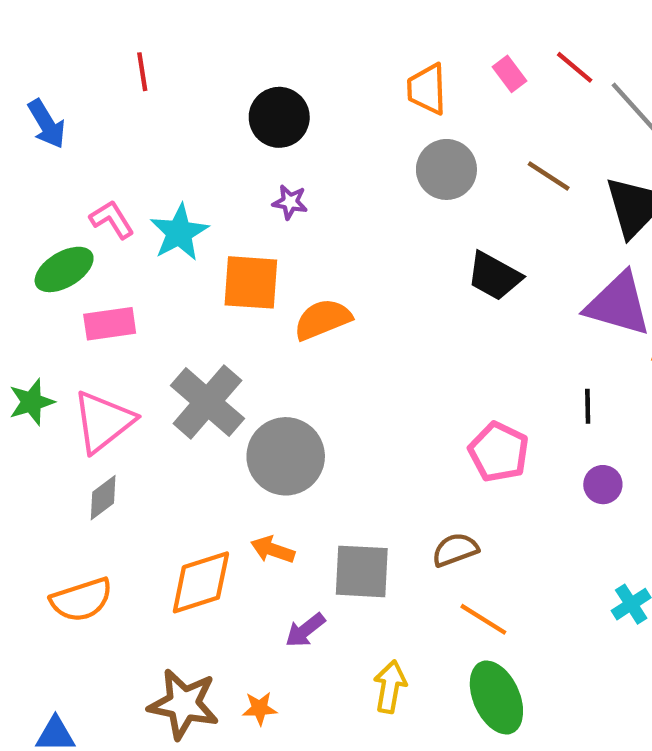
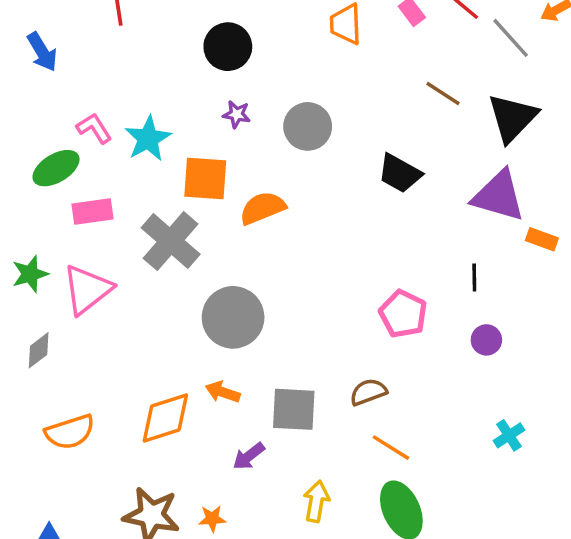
gray circle: (446, 169) -> (308, 126), moved
gray cross: (207, 402) -> (171, 241), moved
gray diamond: (103, 498) -> (39, 350), moved

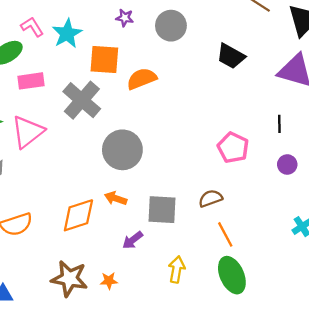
orange line: (391, 448) -> (225, 234), turned 30

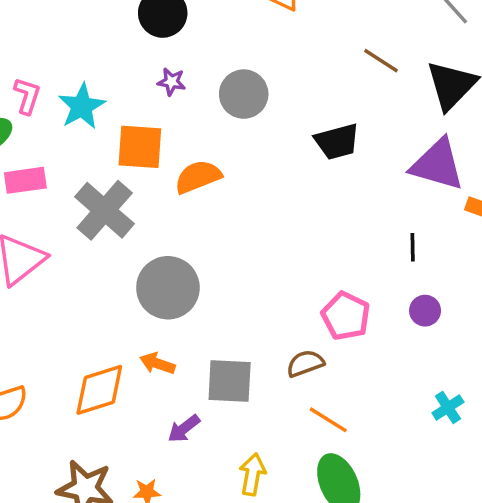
pink L-shape: (32, 27) -> (27, 96), turned 50
black trapezoid: (231, 56) -> (337, 142), turned -44
pink pentagon: (233, 148) -> (346, 316), moved
orange line: (225, 234) -> (328, 420), turned -30

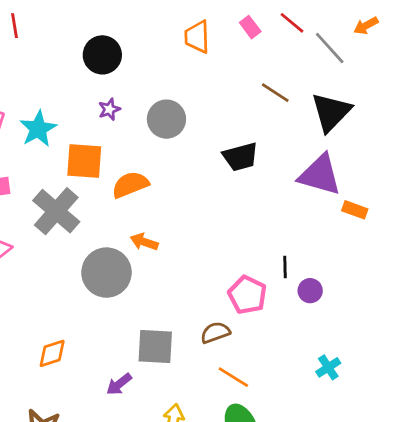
purple star: (171, 82) -> (109, 109), turned -30
black line: (413, 247) -> (285, 267), moved
orange arrow: (157, 363) -> (144, 242), moved
orange diamond: (99, 390) -> (52, 353), size x0.7

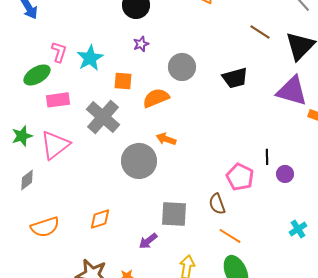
gray circle: (166, 119) -> (182, 67), moved
orange square: (84, 161) -> (123, 81), size x0.7
brown semicircle: (215, 333) -> (217, 204), turned -90

